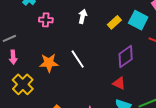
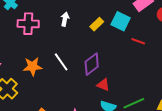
pink cross: (46, 20) -> (28, 24), size x1.5
purple diamond: (126, 57) -> (92, 64), moved

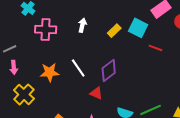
red triangle: (103, 85) -> (96, 93), moved

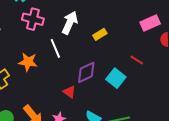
white arrow: (82, 25) -> (70, 23), size x1.6
cyan square: (138, 28) -> (116, 78), moved
white line: (78, 68) -> (55, 48), moved

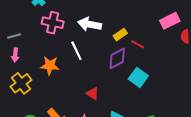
white arrow: (70, 23) -> (90, 24), turned -100
red line: (137, 60) -> (138, 44), moved
purple diamond: (86, 72) -> (117, 58), moved

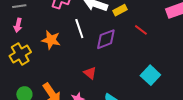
yellow rectangle: (120, 35) -> (120, 10), moved
purple diamond: (117, 58) -> (106, 39), moved
cyan square: (138, 77) -> (150, 75), moved

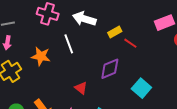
yellow rectangle: (120, 10) -> (115, 32), moved
purple diamond: (106, 39) -> (110, 69), moved

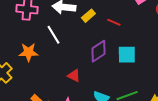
yellow rectangle: (115, 32) -> (88, 16), moved
cyan square: (141, 88) -> (127, 55), moved, turned -30

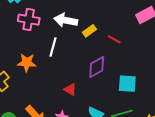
white line: (54, 35) -> (53, 47), turned 42
cyan square: (127, 55) -> (127, 84), moved

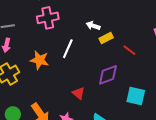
pink cross: (29, 20) -> (48, 18), turned -30
white arrow: (66, 20) -> (93, 26), moved, size x0.6

